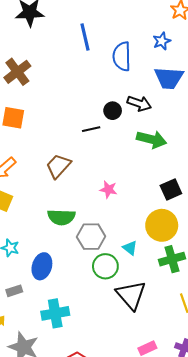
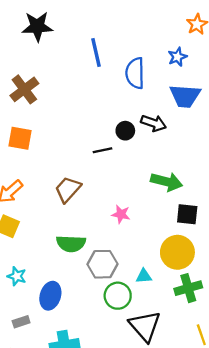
green arrow: (151, 139) -> (167, 182), moved
black square: (171, 189) -> (187, 214), turned 30
cyan triangle: (130, 248) -> (144, 276), turned -42

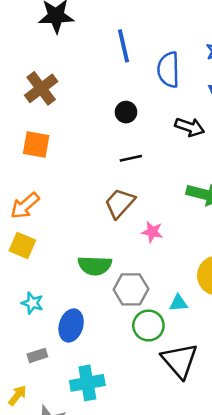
black circle: (125, 131) -> (126, 112), moved
brown trapezoid: (68, 189) -> (120, 203), moved

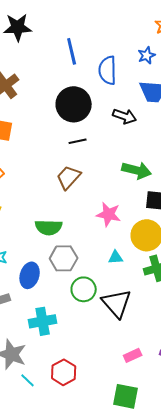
black circle: (126, 112) -> (74, 104), size x2.0
pink star: (152, 232) -> (109, 214), moved, size x1.4
gray hexagon: (131, 289) -> (64, 258), moved
green circle: (148, 325) -> (84, 289), moved

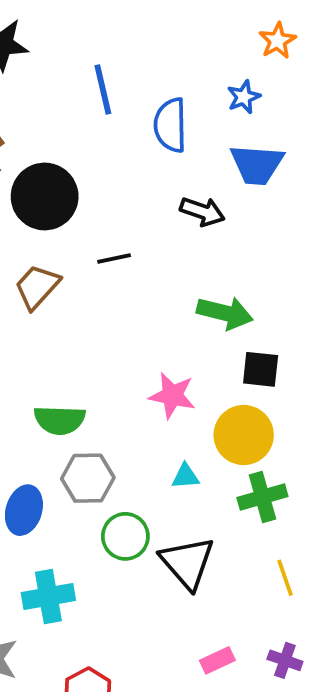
black circle: (74, 104) -> (45, 196), moved
brown trapezoid: (69, 177) -> (37, 287), moved

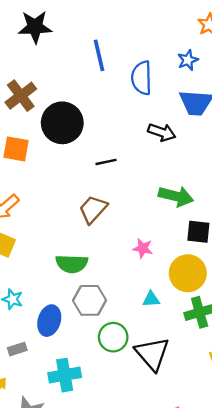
brown trapezoid: (37, 287) -> (93, 209), moved
pink star: (172, 396) -> (143, 248), size x0.7

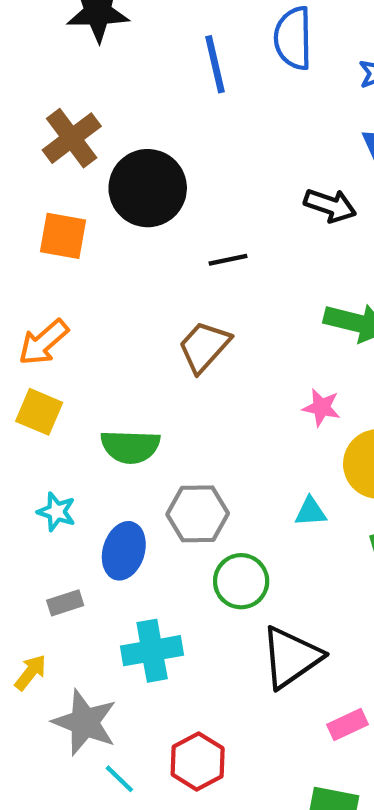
blue semicircle: (142, 78) -> (293, 38), moved
pink star: (143, 248) -> (321, 407), moved
green semicircle: (72, 264) -> (130, 447), moved
black triangle: (152, 354) -> (291, 657), moved, turned 36

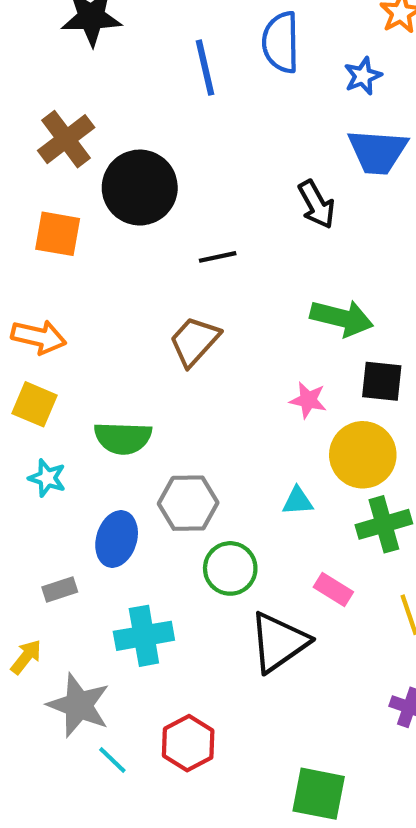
black arrow: (330, 205) -> (317, 204), turned 42
orange arrow: (43, 342) -> (39, 337), turned -126
cyan star: (56, 512) -> (47, 478), moved
pink rectangle: (348, 725) -> (333, 590), moved, turned 57

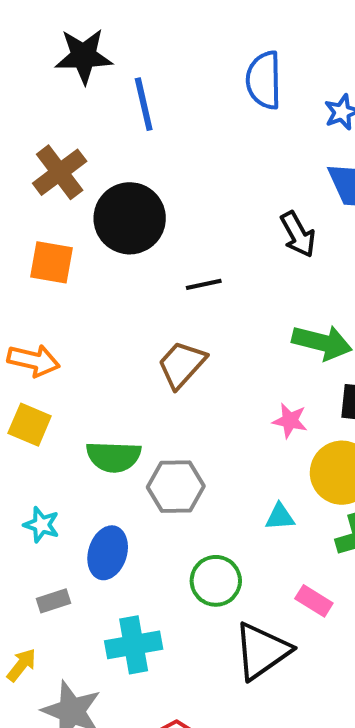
blue line: (205, 68) -> (144, 104), moved
cyan star: (47, 478) -> (42, 525), moved
gray hexagon: (188, 503) -> (176, 487), moved

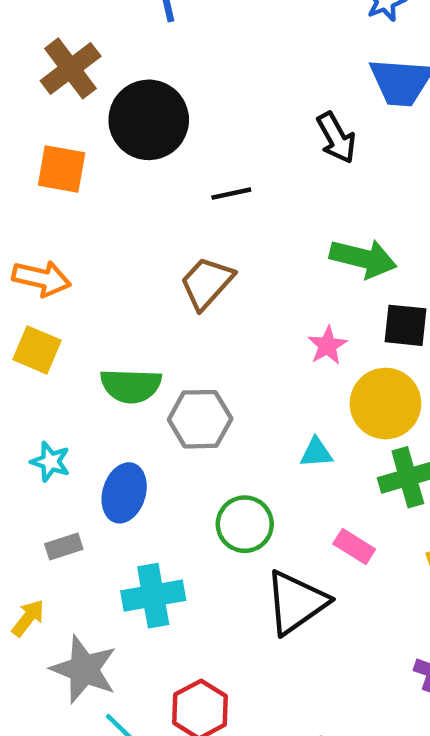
pink star: (290, 421) -> (327, 345), turned 30

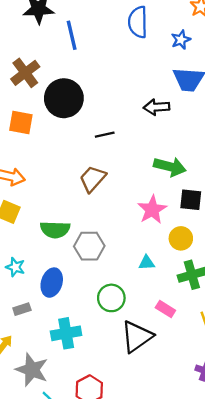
black arrow: (336, 138) -> (157, 107), turned 115
pink star: (327, 345) -> (152, 210), size x1.5
yellow circle: (385, 404) -> (181, 238), size x0.7

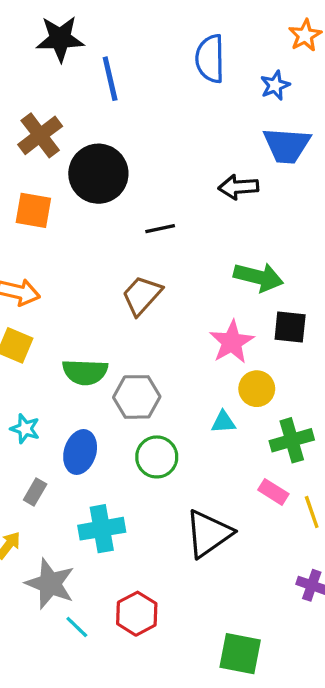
yellow circle: (181, 238) -> (257, 389), moved
green circle: (111, 298) -> (157, 457), moved
gray rectangle: (22, 309) -> (35, 492), turned -42
pink rectangle: (165, 309) -> (273, 492), moved

